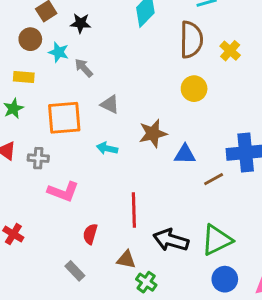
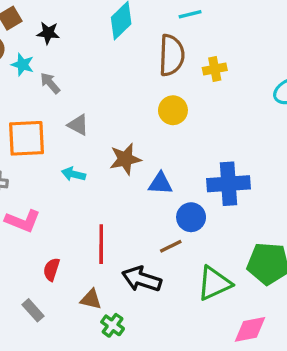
yellow cross: (230, 51) -> (215, 69), turned 36
brown line: (214, 179) -> (171, 246), moved
green triangle: (217, 240) -> (214, 283), moved
blue circle: (225, 279) -> (191, 217), moved

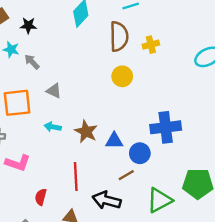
brown star: (125, 159) -> (86, 132), moved, turned -30
blue triangle: (160, 183) -> (114, 141), moved

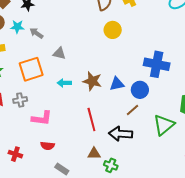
blue cross: (166, 127) -> (157, 64), turned 30
red semicircle: (41, 197) -> (48, 146), moved, turned -88

